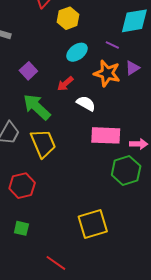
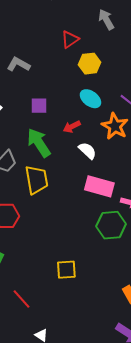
cyan ellipse: (77, 52) -> (90, 99), turned 60
purple square: (28, 71) -> (39, 106), turned 30
yellow square: (93, 224) -> (66, 270), size x0.7

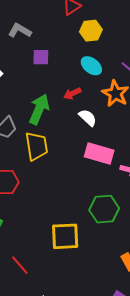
purple square: (39, 106) -> (41, 57), moved
green arrow: (39, 143) -> (39, 109), turned 56
green hexagon: (111, 225) -> (104, 209), moved
yellow square: (66, 270) -> (65, 236), size x1.4

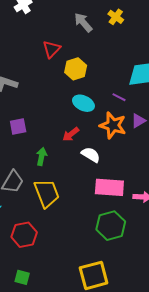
purple square: (41, 57) -> (18, 127), moved
green arrow: (39, 109) -> (41, 157), size x0.6
green hexagon: (104, 209) -> (111, 226), moved

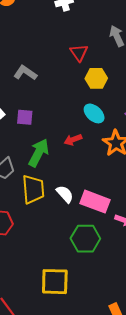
red triangle: (52, 49) -> (79, 53), turned -36
white semicircle: (91, 155) -> (65, 194), moved
green arrow: (41, 157) -> (39, 153), size x1.6

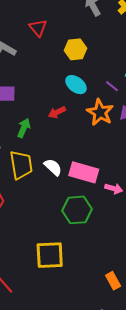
red triangle: (79, 53) -> (38, 28), moved
green arrow: (39, 153) -> (24, 128), size x0.7

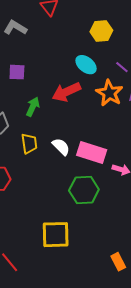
yellow hexagon: (75, 49) -> (101, 31), moved
red arrow: (57, 112) -> (66, 92), size x1.6
yellow trapezoid: (21, 165) -> (29, 144), size x0.7

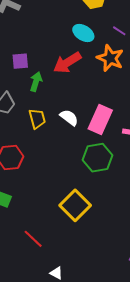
purple square: (17, 72) -> (20, 61), moved
pink rectangle: (92, 153) -> (100, 119), turned -76
yellow square: (56, 235) -> (75, 205), turned -36

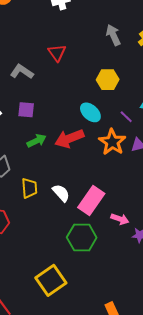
purple square: (20, 61) -> (26, 110), moved
green arrow: (36, 82) -> (37, 141), moved, turned 36

